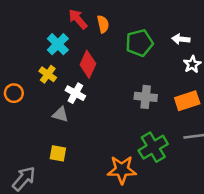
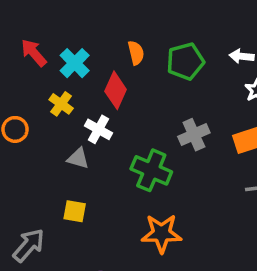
red arrow: (78, 19) -> (34, 53), moved
orange semicircle: (103, 24) -> (136, 53), moved
gray cross: (146, 97) -> (194, 135), turned -30
green cross: (153, 147) -> (151, 170), moved, turned -36

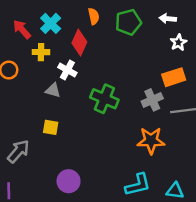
red arrow: (34, 53) -> (22, 29), moved
yellow cross: (61, 104) -> (41, 52), turned -35
gray cross: (194, 135) -> (152, 100), moved
orange star: (162, 233) -> (151, 141), moved

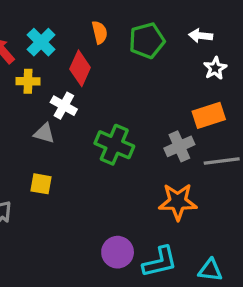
purple circle: (69, 181) -> (118, 252), moved

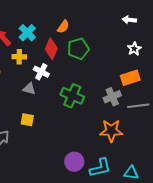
orange semicircle: (100, 32) -> (63, 27), turned 48
white arrow: (201, 36) -> (129, 20), moved
green pentagon: (147, 41) -> (78, 49), moved

